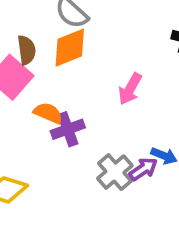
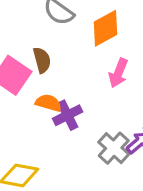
orange diamond: (70, 48) -> (105, 28), moved
brown semicircle: (27, 50) -> (42, 60), moved

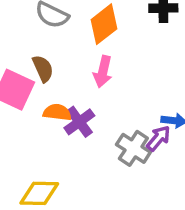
pink arrow: (118, 73) -> (103, 72), moved

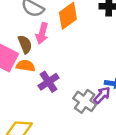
pink arrow: (103, 72) -> (42, 33), moved
orange semicircle: (57, 112) -> (26, 66), moved

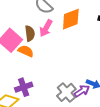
purple cross: (48, 82) -> (24, 87), moved

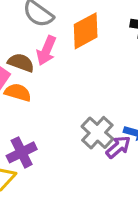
brown semicircle: (30, 33) -> (21, 63), turned -56
gray cross: (66, 92) -> (97, 133), moved

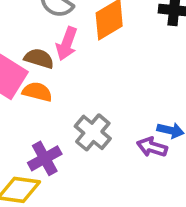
gray cross: (97, 133) -> (93, 132), moved
purple arrow: (118, 147) -> (152, 147), turned -120

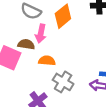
orange semicircle: (37, 92) -> (47, 61), moved

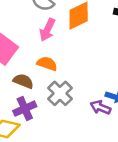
brown semicircle: (26, 44) -> (23, 81), moved

